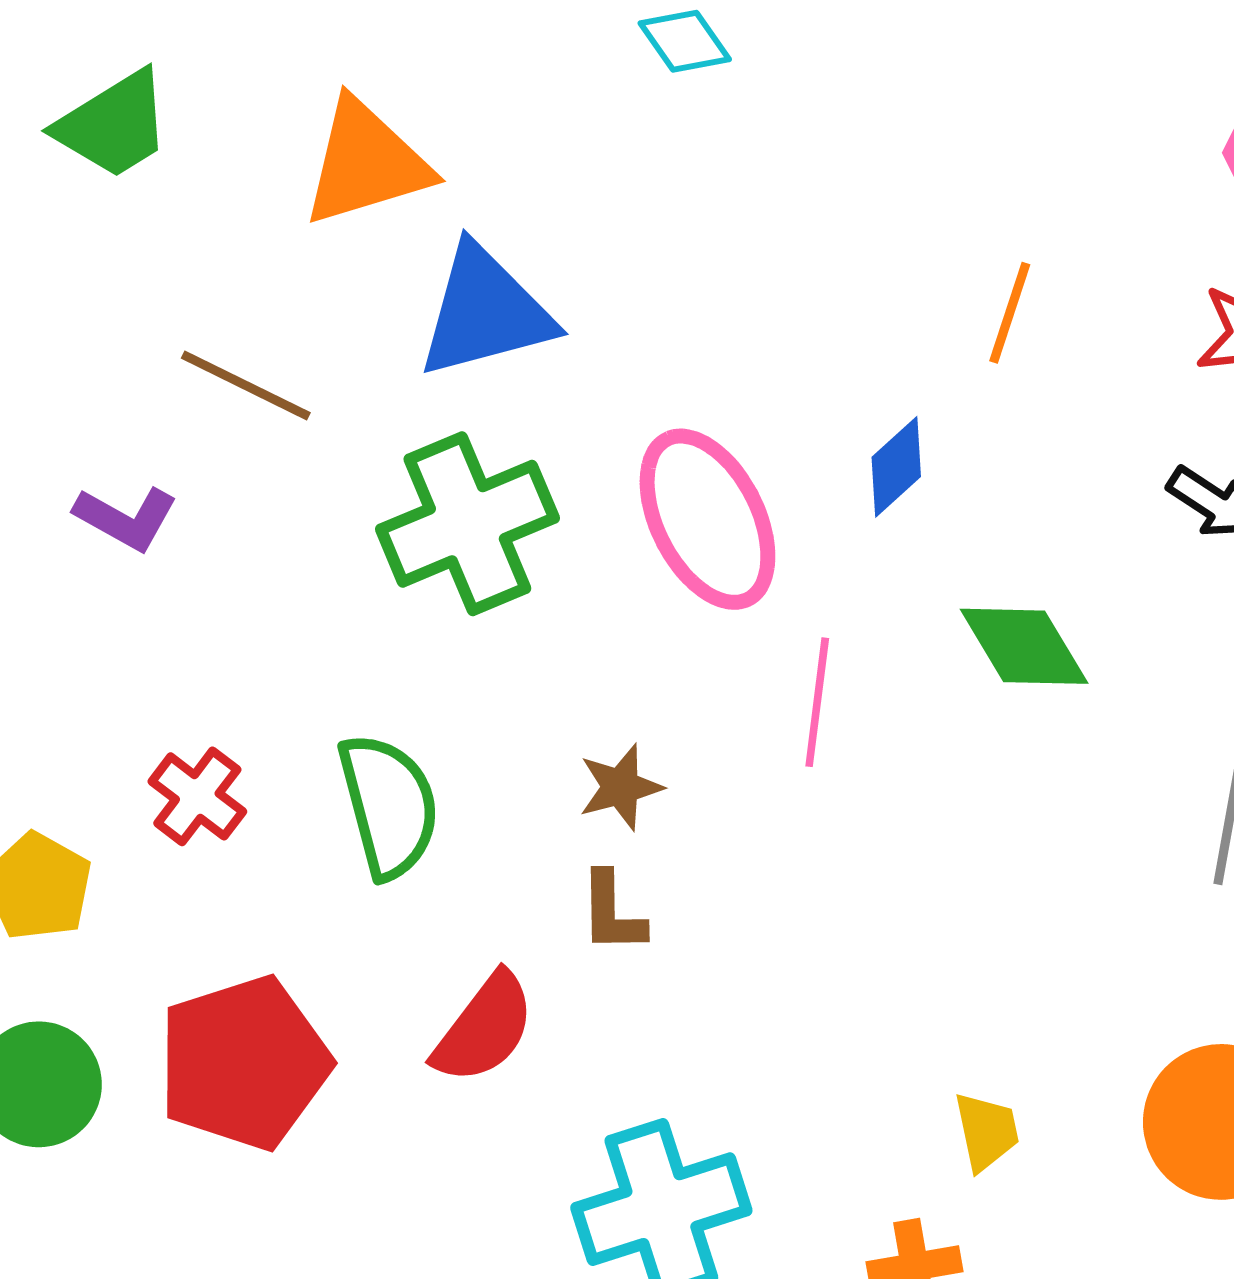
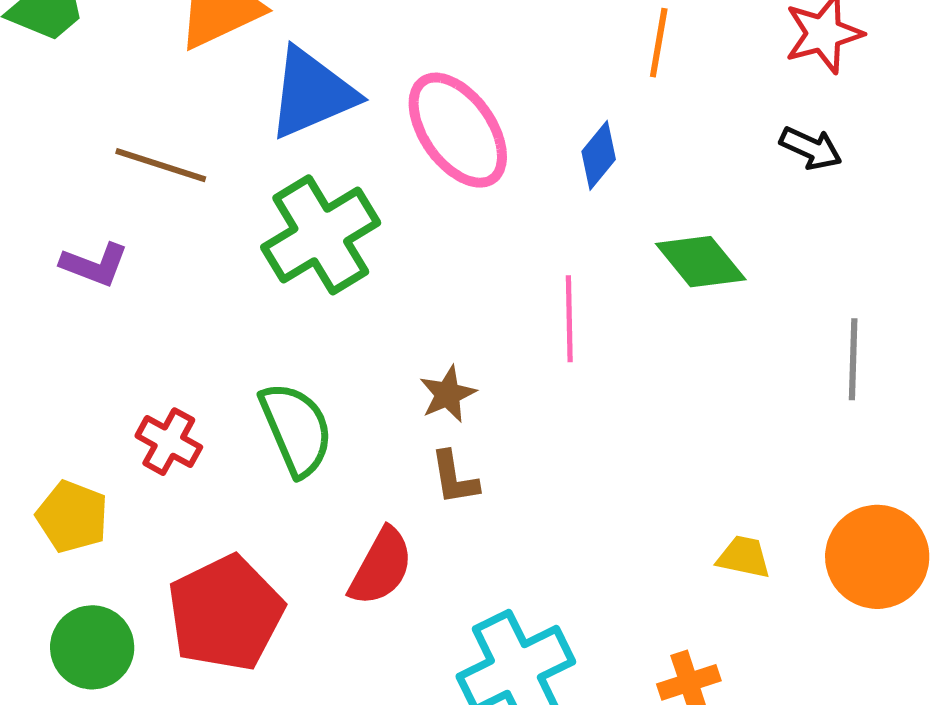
pink ellipse: (707, 519) -> (458, 130), moved
yellow trapezoid: (987, 1131) -> (744, 557), moved, turned -58

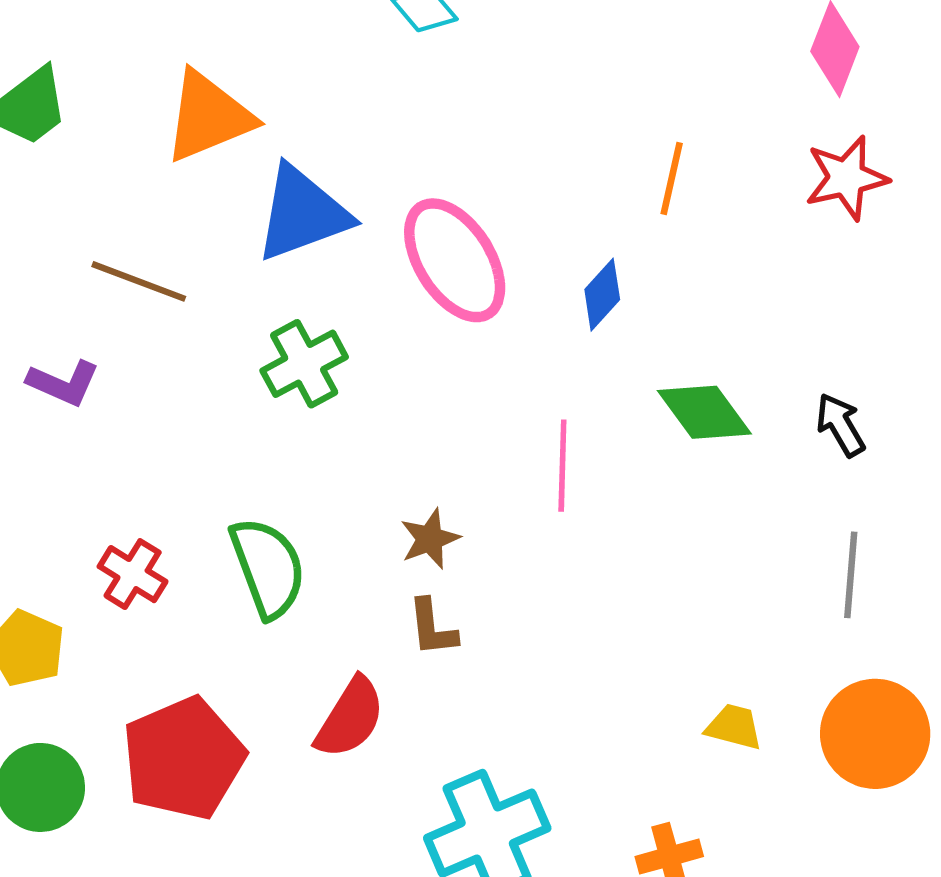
black arrow: (811, 148) -> (840, 425), moved, turned -148
green cross: (321, 235) -> (304, 364), size x0.7
gray line: (853, 359) -> (851, 575), moved

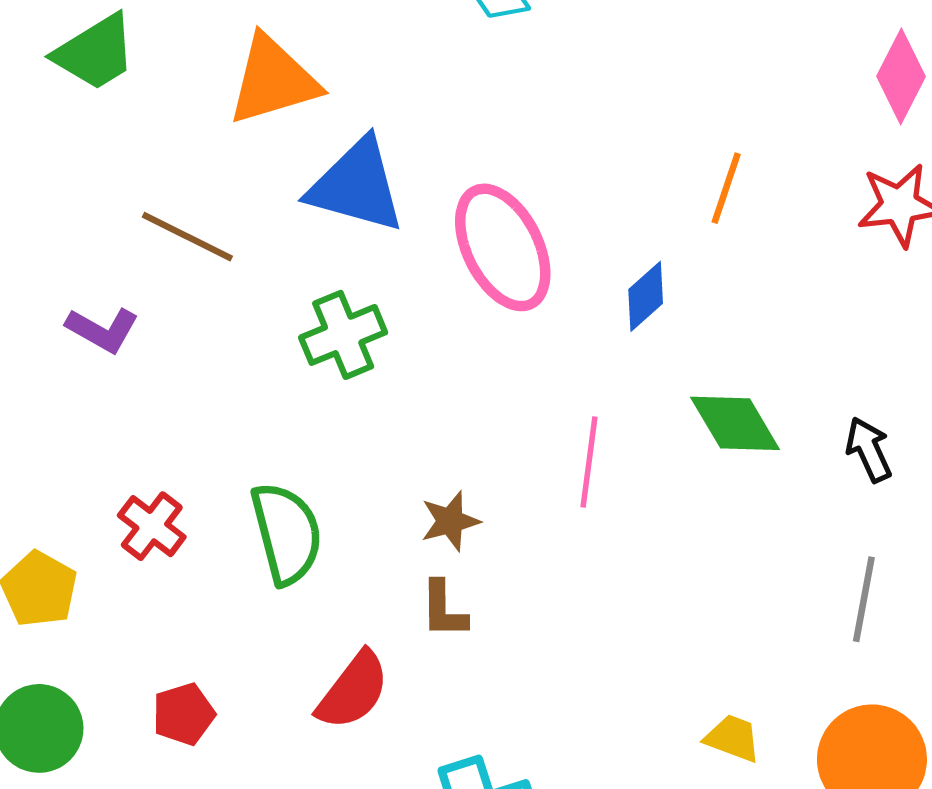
blue triangle: (302, 213) -> (356, 186), turned 30
red pentagon: (183, 758) -> (184, 714), size x0.5

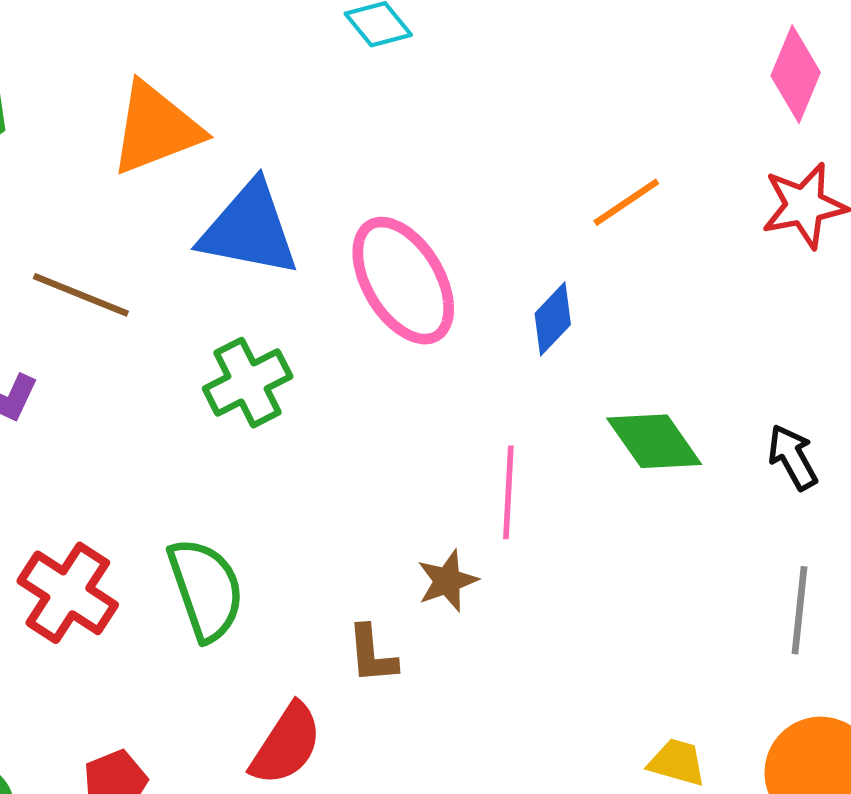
orange line: (726, 188) -> (626, 202), turned 42
brown star: (450, 521) -> (447, 581), moved
red cross: (152, 526) -> (68, 593), size x1.4

